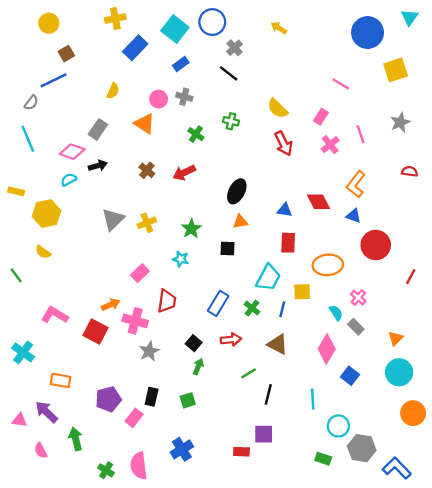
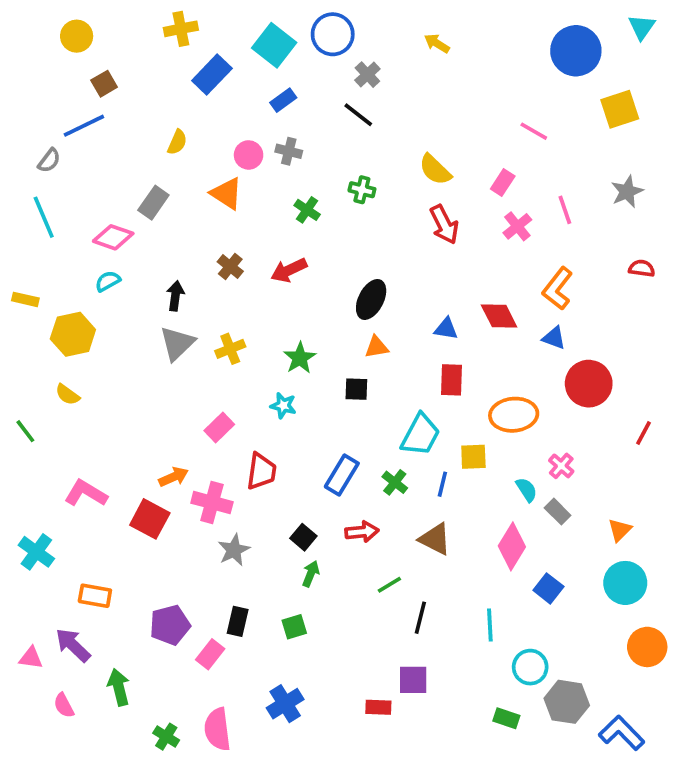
black arrow: (98, 166) -> (175, 296), moved, turned -66

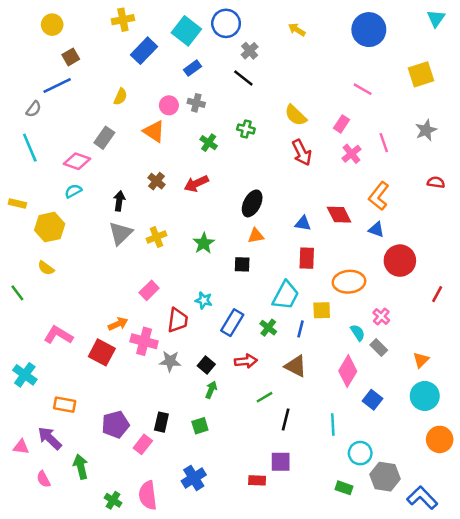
blue circle: (576, 51) -> (369, 30), moved
cyan star: (283, 406) -> (204, 300), moved
gray star: (234, 550) -> (170, 361), moved, turned 30

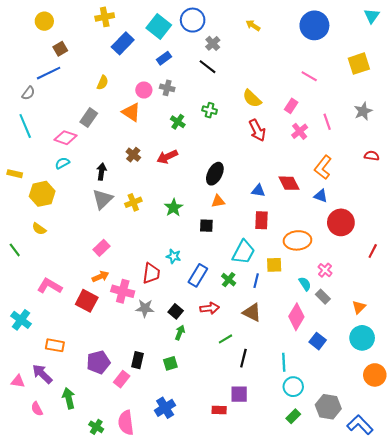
pink rectangle: (149, 290) -> (102, 248), moved
cyan circle: (360, 453) -> (293, 387), moved
green rectangle: (344, 488) -> (293, 416), turned -64

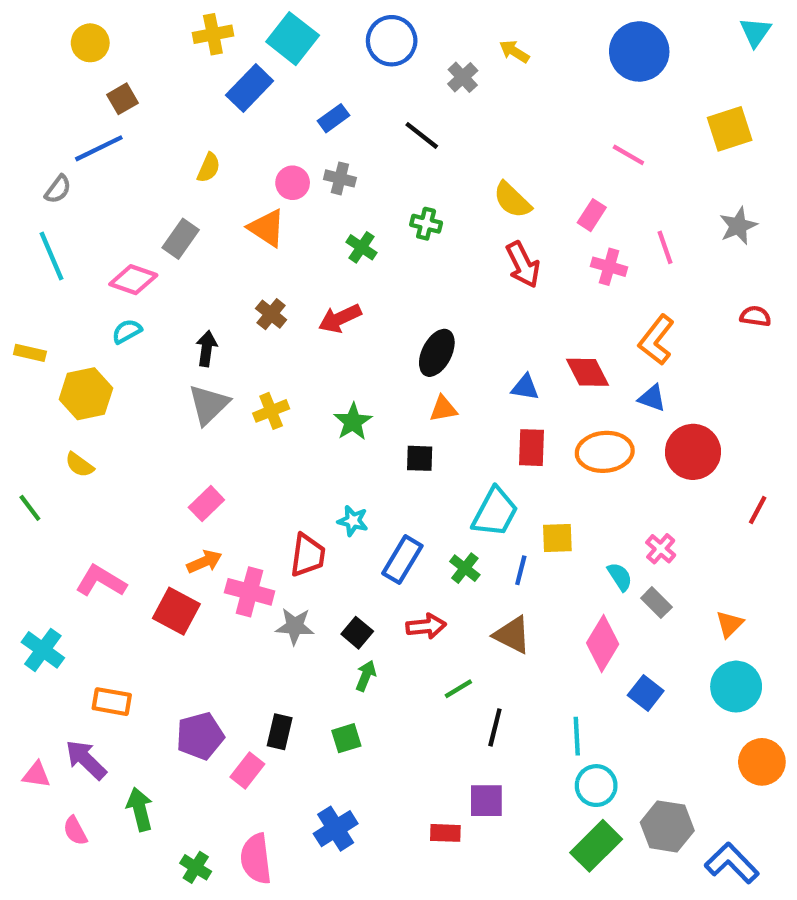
cyan square: (159, 26) -> (293, 39), moved
gray cross: (213, 43) -> (463, 77), moved
pink cross: (300, 131) -> (609, 267), turned -35
orange ellipse: (297, 240) -> (605, 452), moved
green rectangle: (293, 416) -> (596, 846), size x1.6

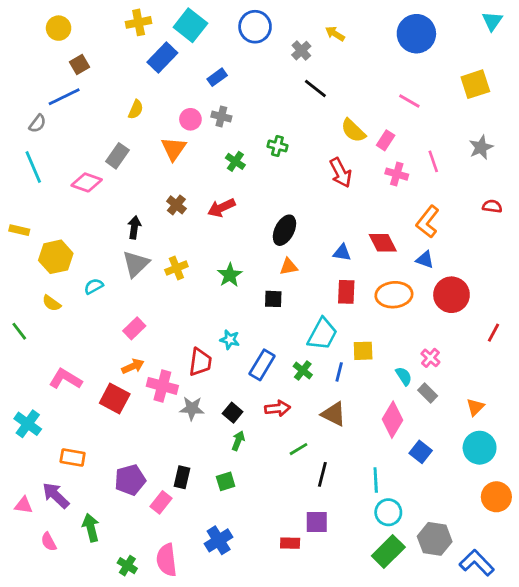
black line: (422, 135) -> (315, 88), moved
yellow semicircle: (512, 200) -> (353, 131), moved
orange triangle: (267, 228) -> (174, 149), turned 32
cyan semicircle: (127, 331) -> (94, 286), moved

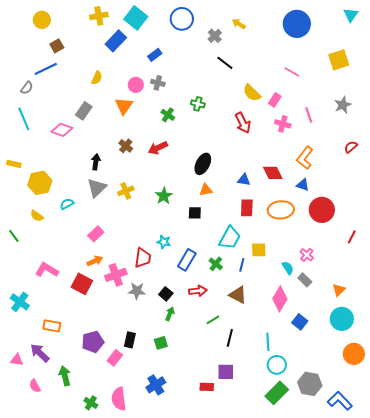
red semicircle: (492, 206) -> (351, 147), turned -48
pink cross: (162, 386) -> (116, 275), turned -35

